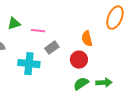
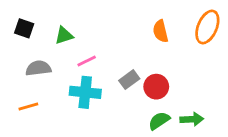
pink line: (38, 31) -> (87, 61), moved, turned -32
orange semicircle: (87, 39) -> (161, 31), moved
gray rectangle: (52, 48) -> (129, 80), moved

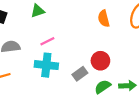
green triangle: (64, 36) -> (38, 11), moved
gray rectangle: (129, 80) -> (80, 74), moved

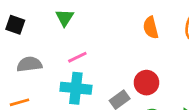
green triangle: (38, 11) -> (65, 18), turned -40

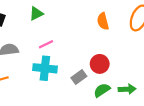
green triangle: (65, 18) -> (36, 14), turned 32

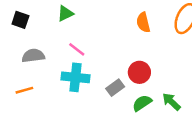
pink line: (46, 44) -> (77, 49), turned 64
green arrow: (127, 89) -> (171, 102), turned -133

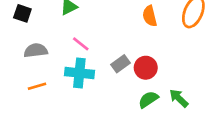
gray rectangle: (115, 88) -> (120, 64), moved
orange line: (24, 90) -> (37, 86), moved

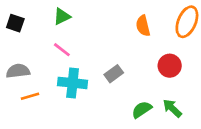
pink line: (81, 44) -> (62, 50), moved
gray semicircle: (36, 50) -> (18, 71), moved
red circle: (146, 68) -> (170, 66), moved

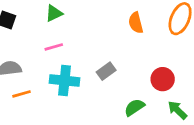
pink line: (62, 50) -> (54, 47), turned -54
red circle: (170, 66) -> (163, 79), moved
green arrow: (172, 108) -> (177, 110), moved

